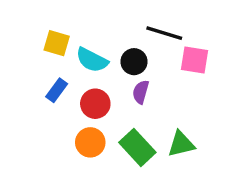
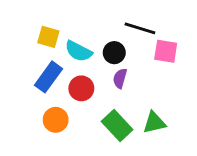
blue rectangle: (57, 90) -> (48, 77), size x1.5
orange circle: (90, 142) -> (56, 120), moved

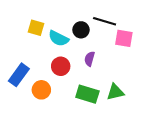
black circle: (114, 53) -> (81, 30), moved
blue rectangle: (48, 77) -> (19, 75), moved
green rectangle: (117, 126) -> (87, 94), turned -30

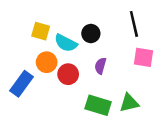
black line: (105, 21) -> (134, 24), moved, turned 60
pink square: (124, 38) -> (144, 57), moved
orange circle: (41, 90) -> (47, 62), moved

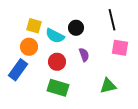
orange circle: (47, 62) -> (29, 47), moved
purple semicircle: (100, 66) -> (84, 55), turned 144
green rectangle: (98, 105) -> (58, 88), moved

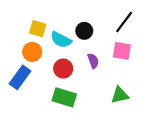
black line: (112, 20) -> (124, 22), turned 50
pink square: (120, 48) -> (122, 51), moved

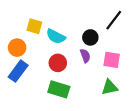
black circle: (84, 31) -> (90, 37), moved
pink square: (122, 51) -> (112, 60), moved
orange circle: (32, 52) -> (17, 48), moved

